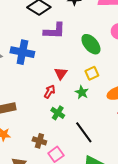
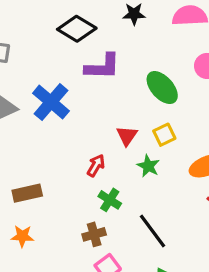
blue cross: (22, 52) -> (51, 102), turned 30
red triangle: (61, 73) -> (127, 136), moved
brown cross: (39, 141) -> (94, 234), moved, turned -32

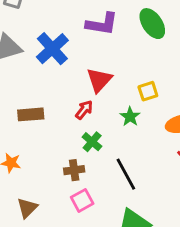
green ellipse: (162, 88) -> (152, 24), moved
red triangle: (127, 136) -> (99, 80), moved, size x1.4
brown rectangle: (27, 193) -> (31, 114), moved

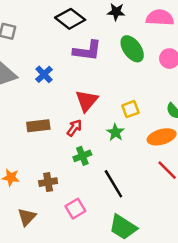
blue cross: (52, 49) -> (44, 74), size x0.6
brown rectangle: (31, 114) -> (38, 126), moved
green cross: (92, 142) -> (82, 156), turned 30
brown cross: (74, 170) -> (48, 182), moved

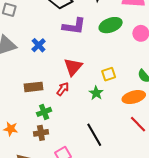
green ellipse: (132, 49) -> (111, 25), turned -75
green cross: (82, 156) -> (44, 112), moved

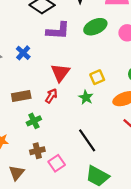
brown cross: (41, 133) -> (37, 151), moved

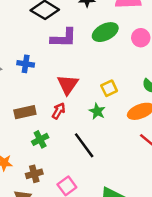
blue cross: (23, 53) -> (26, 64), turned -32
black line: (87, 140) -> (84, 145), moved
brown cross: (37, 151) -> (34, 174), moved

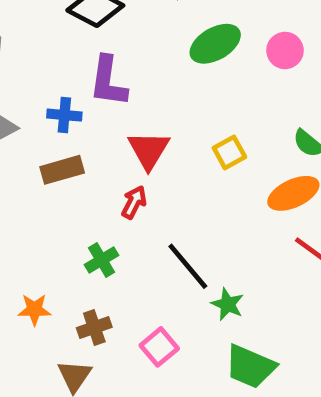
purple L-shape: (64, 38) -> (108, 81), moved, turned 100
green star: (97, 111) -> (228, 304), moved
brown rectangle: (25, 112) -> (62, 170), moved

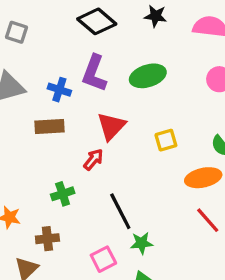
green ellipse: (215, 44) -> (148, 76), moved
green star: (228, 304) -> (142, 243), turned 30
pink square: (159, 347) -> (103, 259), moved

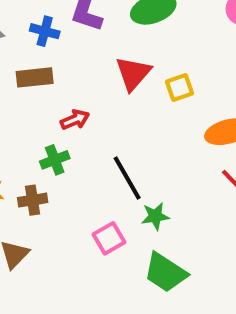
red triangle: (111, 126) -> (133, 73), moved
red arrow: (93, 159) -> (75, 120), moved, turned 30
brown cross: (47, 239) -> (33, 200), moved

